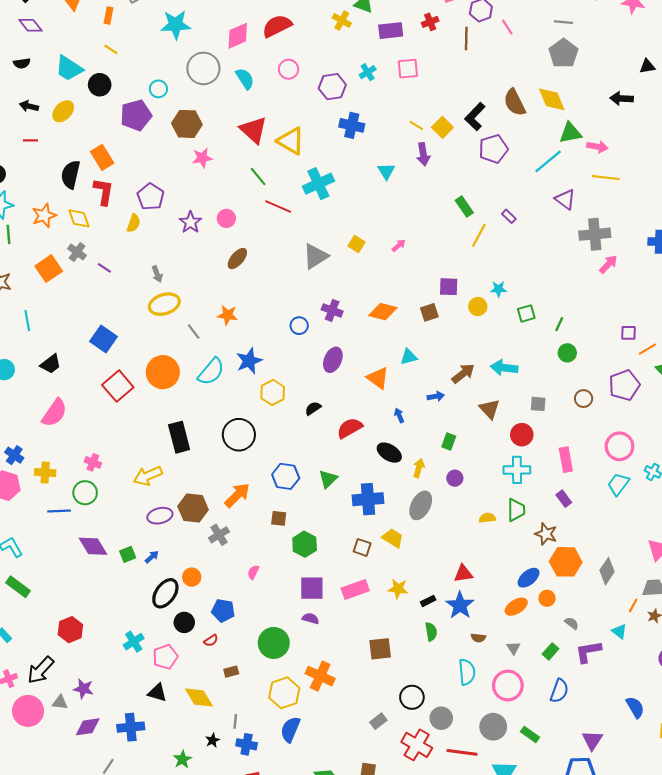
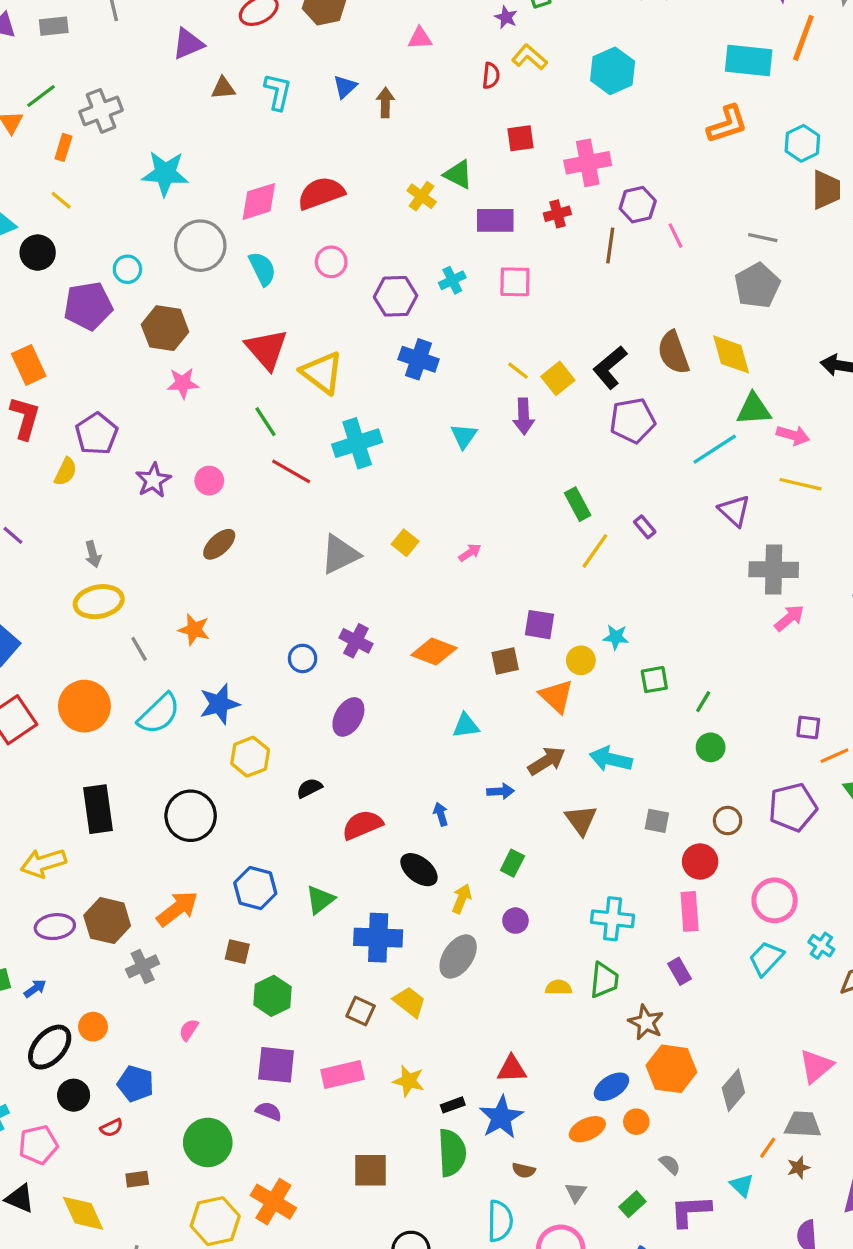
orange triangle: (378, 378) -> (556, 696), moved
red circle: (522, 435) -> (700, 861), moved
green semicircle: (431, 632) -> (452, 1153), size x1.6

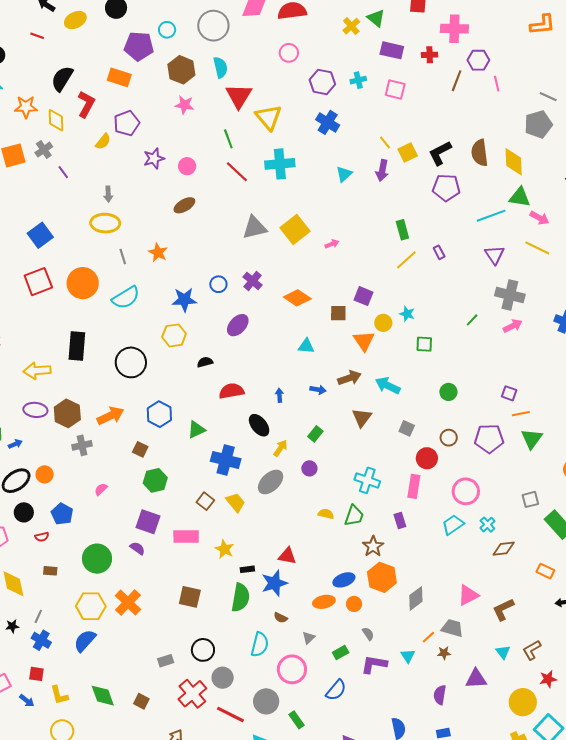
cyan semicircle: (262, 269) -> (220, 67), moved
orange rectangle: (29, 365) -> (119, 77), moved, turned -60
yellow square: (405, 543) -> (295, 229), size x1.8
green line: (703, 702) -> (472, 320), moved
blue star: (219, 704) -> (184, 300), moved

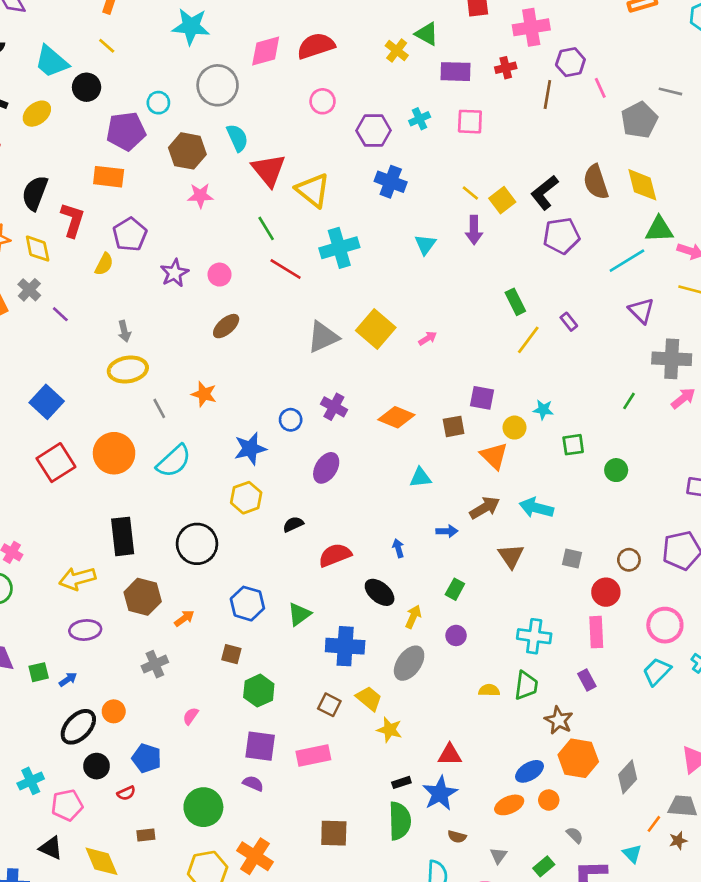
gray pentagon: (538, 124) -> (639, 120), moved
green circle: (448, 392) -> (616, 470), moved
brown hexagon: (67, 413) -> (143, 597), moved
orange arrow: (110, 416) -> (184, 618), size x0.6
yellow star: (224, 549) -> (390, 730), moved

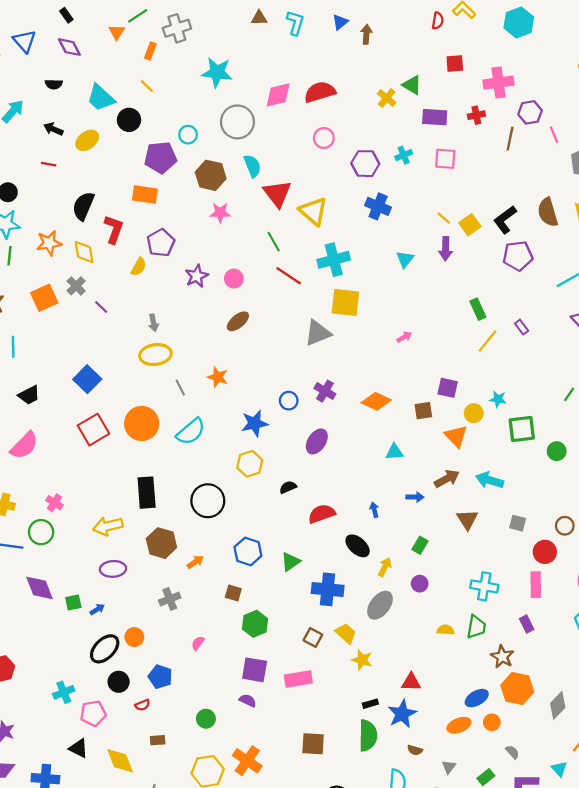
yellow square: (376, 329) -> (345, 303), moved, turned -36
green square: (573, 445) -> (522, 429), size x1.5
green circle: (203, 807) -> (206, 719), size x0.6

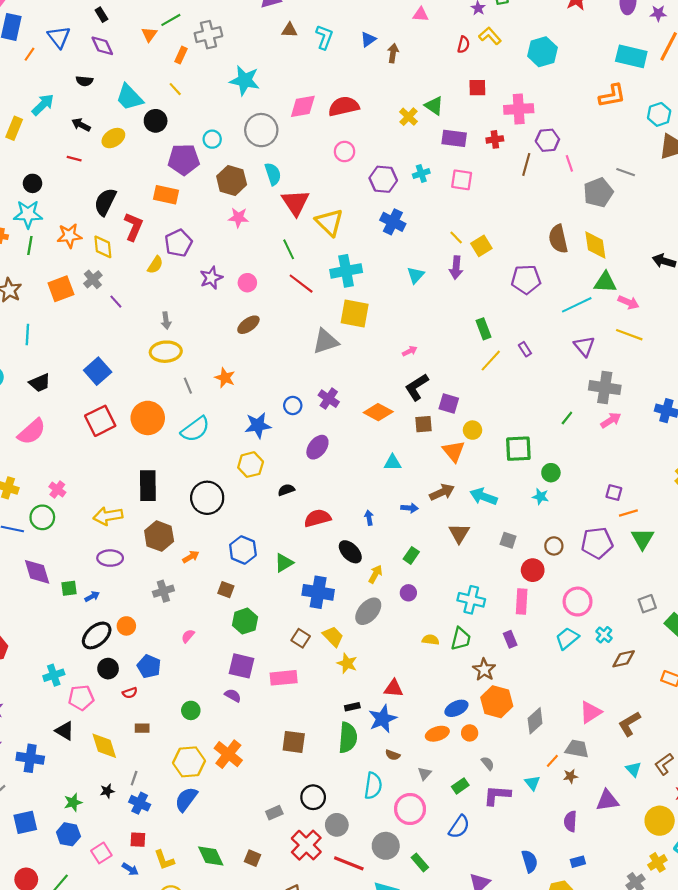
black L-shape: (505, 220) -> (417, 387), moved
cyan star: (498, 399) -> (540, 497), moved

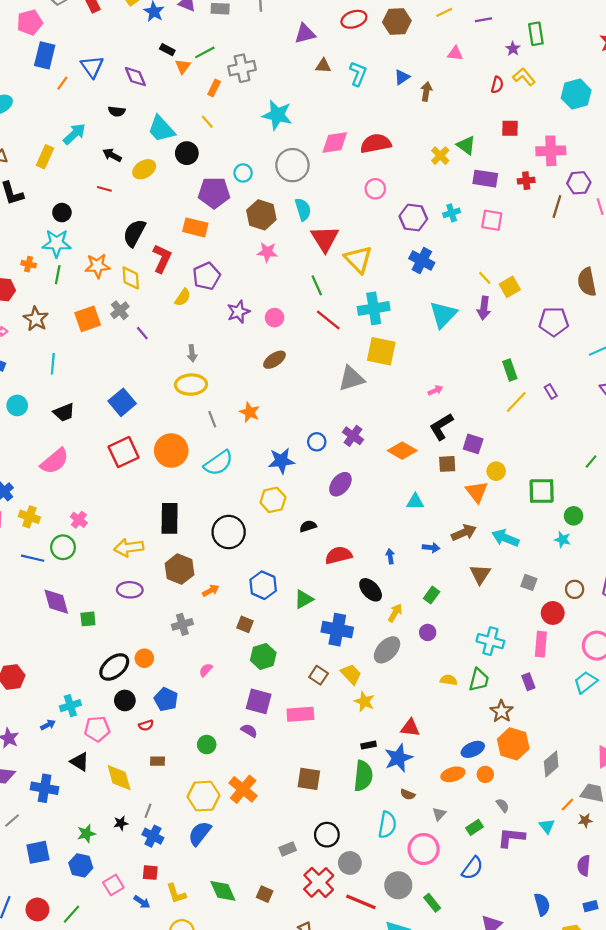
black rectangle: (101, 15) -> (167, 50), moved, turned -32
cyan triangle: (416, 275) -> (443, 315), size x1.6
blue arrow: (92, 596) -> (48, 725), moved

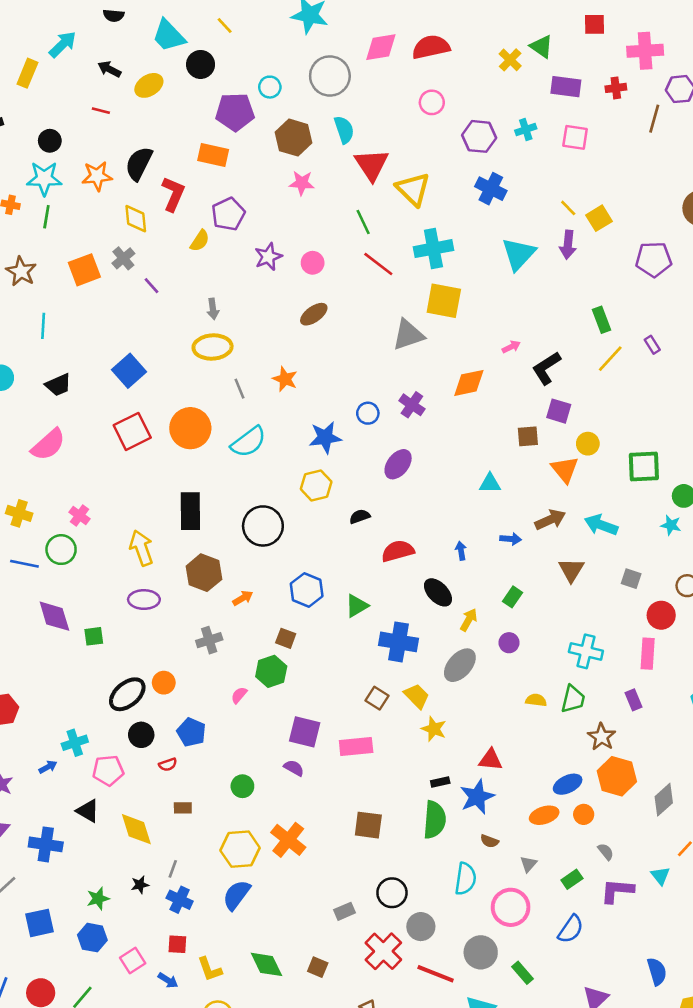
orange star: (97, 266) -> (97, 176), moved
black L-shape: (441, 427) -> (546, 368), moved
orange diamond: (402, 451) -> (469, 383), moved, turned -40
yellow arrow: (129, 548) -> (141, 548), turned 80
green hexagon: (263, 656) -> (271, 671), moved

